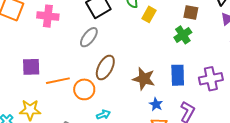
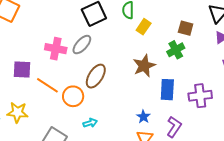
pink cross: (48, 16) -> (56, 49), moved
brown star: (144, 79) -> (144, 66), moved, turned 30
orange line: (58, 81) -> (47, 85), turned 40

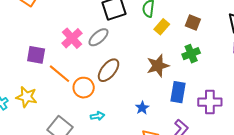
brown square: (186, 28) -> (193, 23), moved
pink cross: (56, 49) -> (72, 38), turned 30
blue star: (143, 117) -> (142, 108), moved

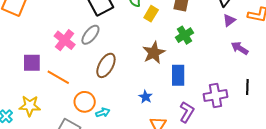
orange circle: (84, 88) -> (85, 102), moved
purple cross: (210, 102) -> (216, 96), moved

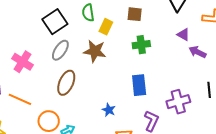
purple triangle: (229, 20) -> (183, 35), moved, turned -48
gray ellipse: (90, 35) -> (60, 50), moved
green cross: (184, 35) -> (141, 45), turned 30
brown star: (154, 53) -> (95, 51), moved, turned -30

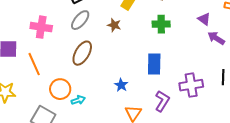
brown star: (95, 51) -> (114, 25), size x0.6
pink cross: (22, 62) -> (41, 27), turned -30
orange line: (20, 99) -> (34, 64), turned 35

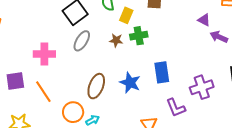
green cross: (161, 24) -> (139, 36), moved
brown ellipse: (82, 53) -> (96, 86), moved
blue star: (121, 85) -> (130, 83), moved, size x1.5
purple L-shape: (162, 101) -> (176, 108), turned 135

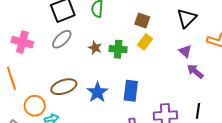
yellow rectangle: (126, 15) -> (145, 42), moved
brown ellipse: (96, 86) -> (64, 87), turned 35

